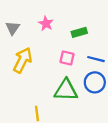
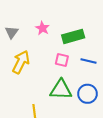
green rectangle: (79, 32) -> (73, 36), size x1.5
blue circle: (95, 82) -> (87, 94), moved

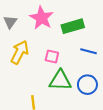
pink star: (42, 28) -> (41, 18), size x1.6
pink square: (62, 60) -> (52, 56), moved

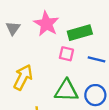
yellow arrow: (20, 52) -> (23, 77), moved
pink square: (52, 56) -> (66, 54), moved

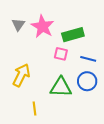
gray triangle: (13, 28) -> (18, 24), moved
blue circle: (95, 95) -> (87, 81), moved

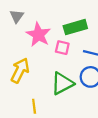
pink star: (43, 27) -> (38, 35), moved
green triangle: (61, 87) -> (62, 83), turned -30

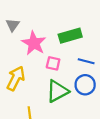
pink square: (62, 48) -> (53, 63), moved

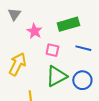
pink star: (34, 43) -> (34, 31), size x0.7
blue circle: (85, 85) -> (82, 80), moved

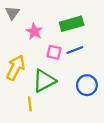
blue line: (83, 48) -> (75, 50), moved, turned -35
green triangle: (56, 76) -> (44, 81), moved

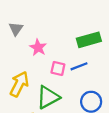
green rectangle: (72, 24) -> (89, 40), moved

